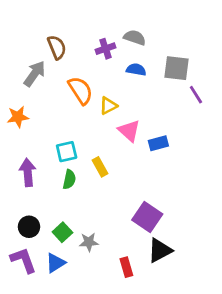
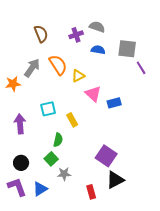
gray arrow: (35, 74) -> (32, 68), moved
green semicircle: (69, 179) -> (58, 140), moved
green square: (62, 232) -> (51, 159), moved

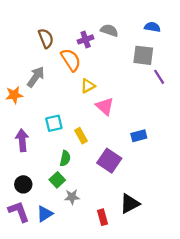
blue semicircle: (98, 50) -> (152, 27), moved
orange semicircle: (58, 65) -> (71, 60), moved
blue rectangle: (114, 103) -> (139, 136), moved
purple square: (106, 156) -> (109, 161), moved

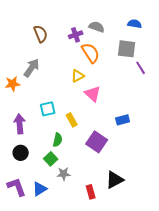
orange semicircle: (71, 60) -> (91, 53), moved
black circle: (23, 184) -> (21, 153), moved

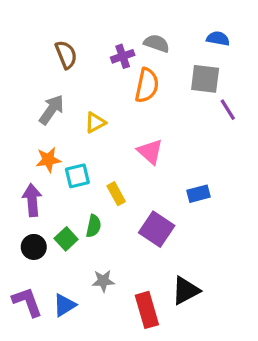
orange semicircle: (91, 53) -> (147, 85), turned 45
yellow triangle: (78, 76) -> (95, 123), moved
orange star: (13, 84) -> (48, 160), moved
green square: (51, 159) -> (66, 239), moved
red rectangle: (91, 192) -> (147, 310), size x1.5

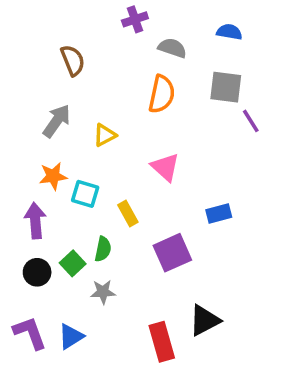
blue semicircle: (218, 39) -> (229, 32), moved
purple cross: (123, 56) -> (135, 19), moved
cyan square: (77, 176) -> (85, 194), turned 30
purple square: (157, 229) -> (172, 253), turned 32
gray star: (103, 281) -> (103, 292), moved

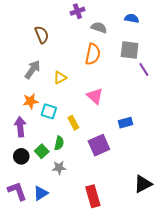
black triangle: (204, 320) -> (143, 184), moved

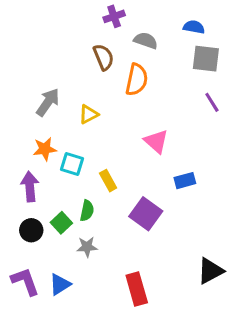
brown semicircle: (42, 35) -> (104, 57), moved
gray square: (130, 50) -> (206, 59), moved
pink triangle: (95, 96) -> (156, 141), moved
purple square: (99, 145) -> (146, 214), turned -30

